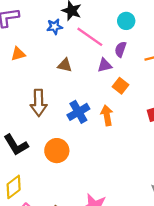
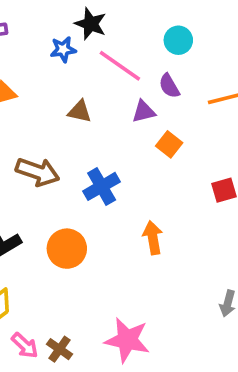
purple semicircle: (120, 49) -> (169, 86), turned -49
brown arrow: (39, 103) -> (38, 172), turned -70
orange arrow: (107, 115) -> (153, 238), moved

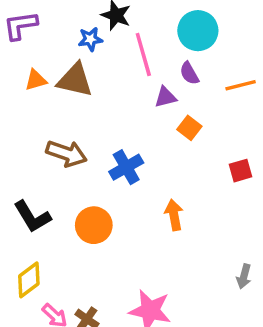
cyan circle: (178, 40) -> (198, 31), size x1.5
pink line: (120, 66) -> (143, 55), turned 39
brown triangle: (80, 111) -> (75, 80), moved, size x1.6

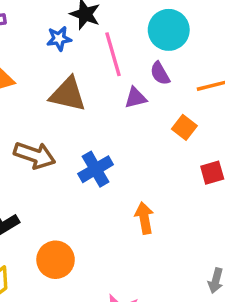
brown triangle: (75, 80) -> (68, 94), moved
orange square: (189, 128) -> (184, 127), moved
orange circle: (94, 225) -> (56, 260), moved

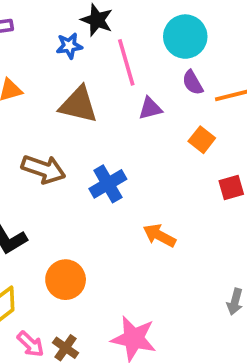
purple semicircle: (160, 73) -> (193, 83), moved
orange arrow: (144, 218) -> (159, 235), turned -52

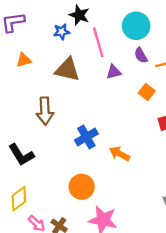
brown arrow: (43, 169) -> (45, 111), turned 68
blue cross: (108, 184) -> (86, 137), moved
orange circle: (66, 280) -> (82, 187), moved

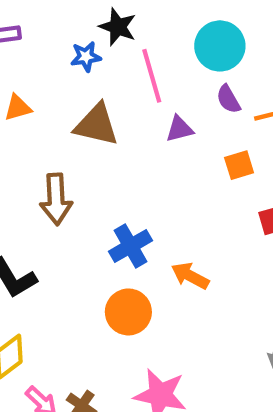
orange square: (147, 92) -> (239, 165), turned 35
orange circle: (82, 187) -> (128, 312), moved

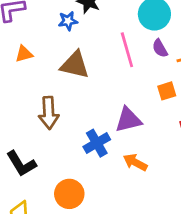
pink line: (152, 76) -> (127, 50), moved
purple triangle: (179, 129) -> (128, 120), moved, size x1.5
orange circle: (128, 312) -> (69, 194), moved

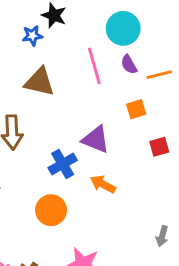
purple triangle: (128, 120) -> (96, 139), turned 36
orange circle: (69, 194) -> (51, 210), moved

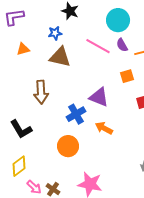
blue star: (32, 36) -> (55, 33), moved
pink line: (94, 66) -> (98, 46), turned -45

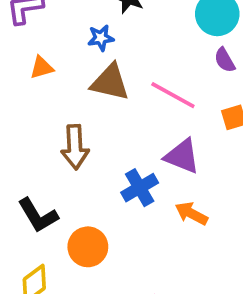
pink line: (98, 46) -> (173, 95), moved
orange circle: (68, 146) -> (88, 247), moved

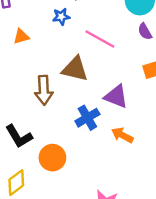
brown triangle: (110, 82) -> (75, 69), moved
pink line: (173, 95) -> (100, 39), moved

